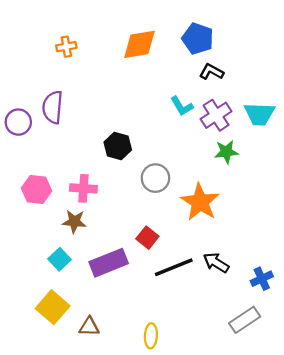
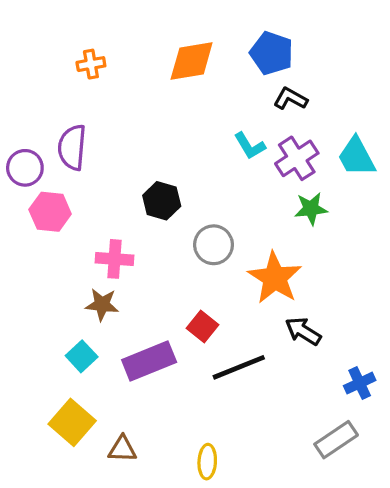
cyan trapezoid: (259, 114) -> (356, 157), turned 60
pink hexagon: (37, 190) -> (50, 212), moved
black arrow: (216, 263) -> (303, 331), moved

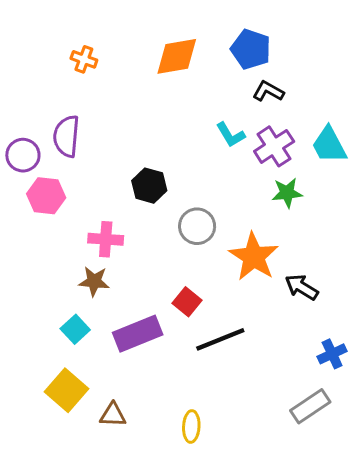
orange cross: (91, 64) -> (84, 59), turned 30
black arrow: (303, 331) -> (302, 287), moved

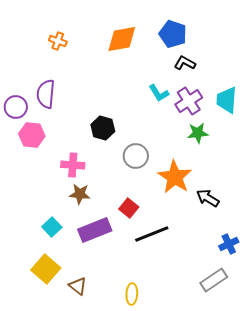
cyan trapezoid: (329, 145) -> (227, 100), turned 32
brown star: (94, 281) -> (80, 194), moved
brown triangle: (113, 415) -> (78, 286), turned 36

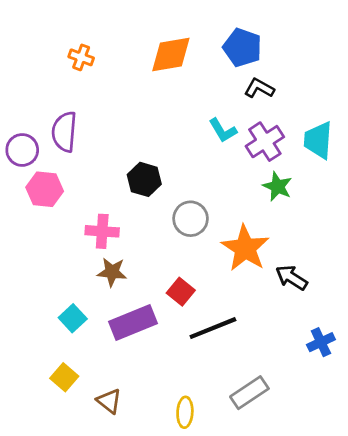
green star: (198, 133) -> (277, 186), turned 30
yellow square: (46, 269) -> (64, 377), size x0.7
gray rectangle: (214, 280) -> (249, 393), moved

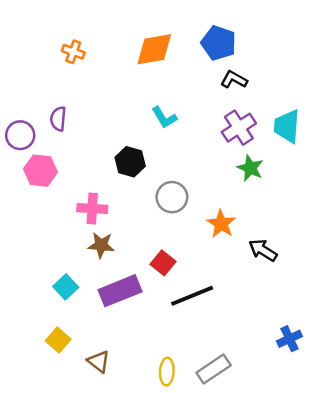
cyan L-shape: (223, 130) -> (164, 117), moved
purple semicircle: (64, 132) -> (58, 119), size x0.7
orange star: (245, 248) -> (221, 224), size x0.7
blue cross: (321, 342) -> (289, 339), moved
gray rectangle: (249, 393) -> (214, 369), moved

